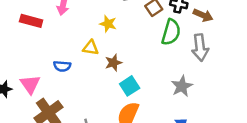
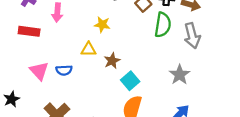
pink triangle: (30, 84) -> (39, 71), moved

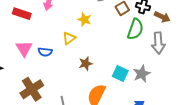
yellow triangle: (89, 49) -> (69, 38), turned -48
brown star: (112, 61) -> (86, 64), moved
cyan square: (130, 81) -> (120, 73), moved, turned -35

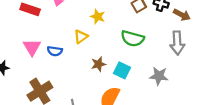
green semicircle: (135, 29) -> (133, 39), moved, turned 85
cyan square: (120, 73) -> (122, 70), moved
gray star: (142, 74) -> (159, 76), turned 30

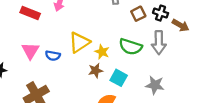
yellow star: (98, 17) -> (102, 52), moved
yellow triangle: (81, 37) -> (79, 42), size x1.5
gray arrow: (177, 43) -> (159, 43), moved

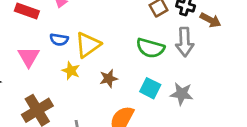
yellow star: (102, 52) -> (71, 71), moved
blue semicircle: (53, 56) -> (59, 40), moved
cyan square: (119, 78) -> (150, 88), moved

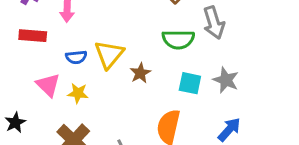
yellow star: (71, 71) -> (78, 93), moved
brown star: (109, 78) -> (140, 73), moved
gray star: (182, 94) -> (226, 80), turned 30

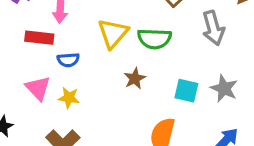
red rectangle: (33, 36) -> (39, 38), moved
green semicircle: (178, 39) -> (154, 39), moved
yellow triangle: (109, 54) -> (113, 33), moved

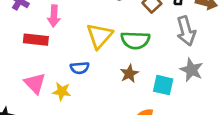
blue semicircle: (68, 60) -> (80, 68), moved
brown star: (135, 78) -> (129, 74), moved
gray star: (224, 88) -> (191, 70), moved

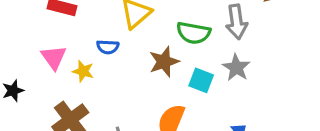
green semicircle: (135, 40) -> (193, 33), moved
brown star: (129, 74) -> (164, 62), size x1.4

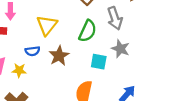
green semicircle: (193, 33) -> (88, 31), turned -65
brown star: (164, 62) -> (59, 56), moved

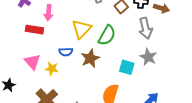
green semicircle: (88, 31) -> (107, 35), moved

